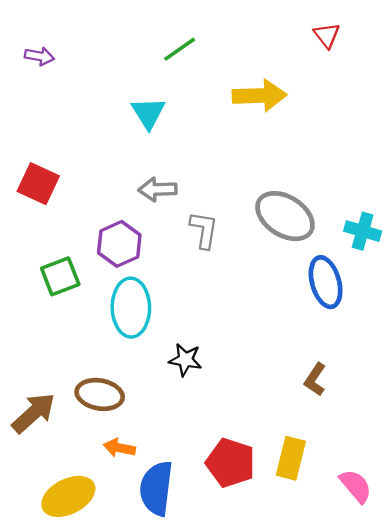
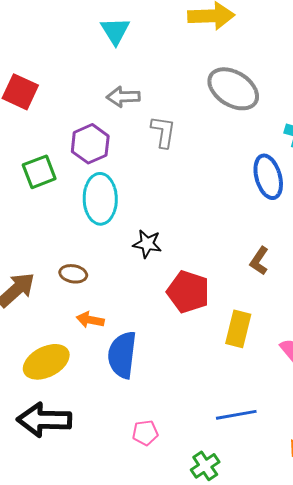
gray ellipse: (285, 216) -> (233, 89), moved
brown ellipse: (100, 394) -> (73, 274), size x0.7
red pentagon: (231, 463) -> (188, 292), moved

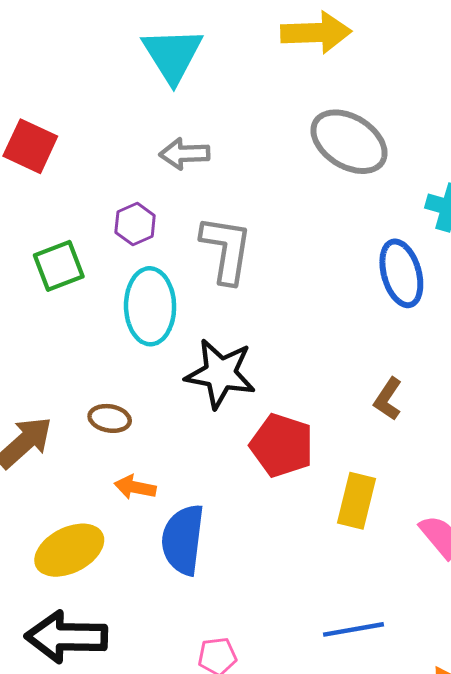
cyan triangle: (115, 31) -> (172, 55), size x1.4
gray L-shape: (163, 132) -> (226, 249), moved, size x1.4
purple hexagon: (90, 144) -> (135, 224), size x0.7
black star: (147, 244) -> (220, 374), size x1.6

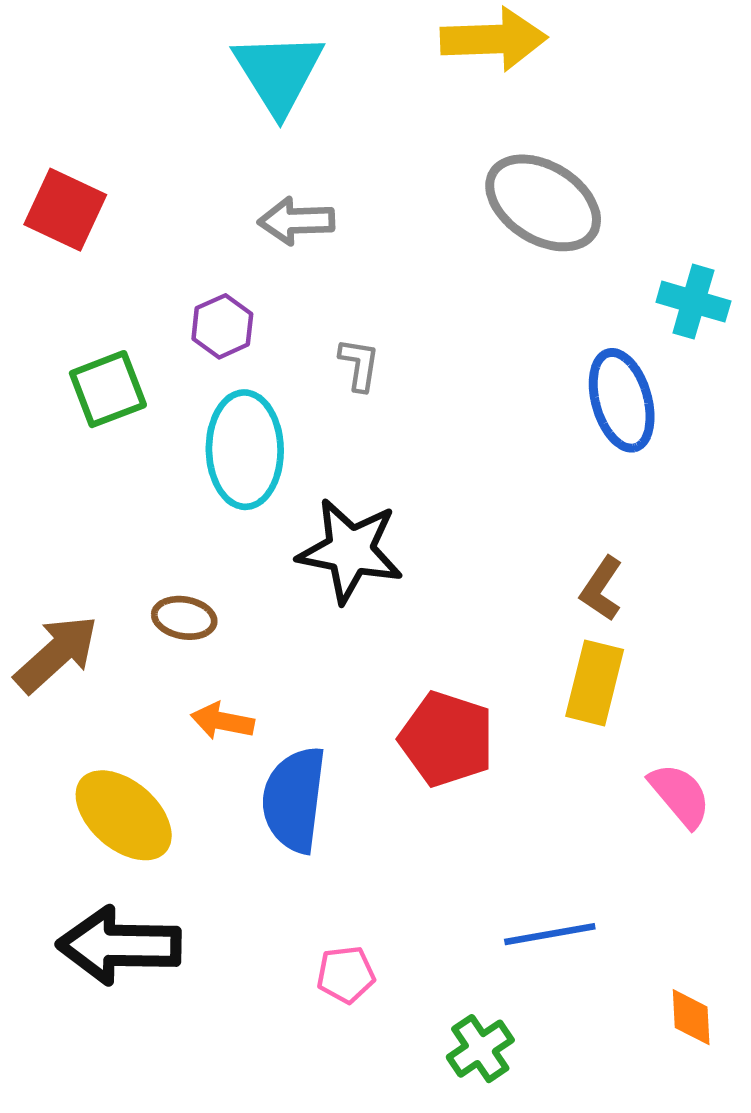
gray L-shape: (226, 249) -> (359, 364), size x0.5
red pentagon: (282, 445) -> (447, 739), moved
yellow rectangle: (356, 501) -> (595, 683), moved
yellow ellipse: (69, 550) -> (124, 815), turned 68

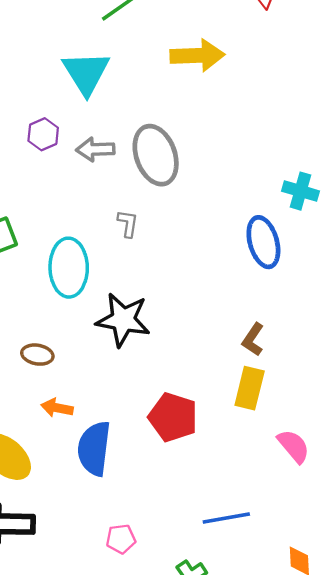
gray ellipse: (543, 203) -> (156, 155), moved, turned 38
purple hexagon: (222, 326) -> (43, 134), moved

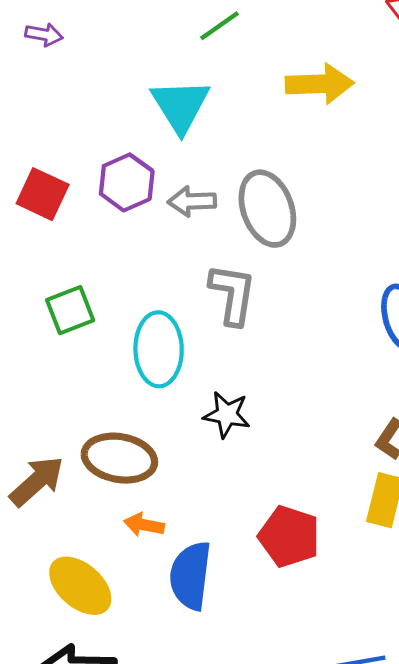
purple hexagon: (43, 134) -> (127, 182), size x1.4
gray L-shape: (128, 224) -> (233, 294), size x1.8
black star: (123, 320) -> (227, 415), size x0.7
brown ellipse: (37, 355) -> (119, 458), size x1.8

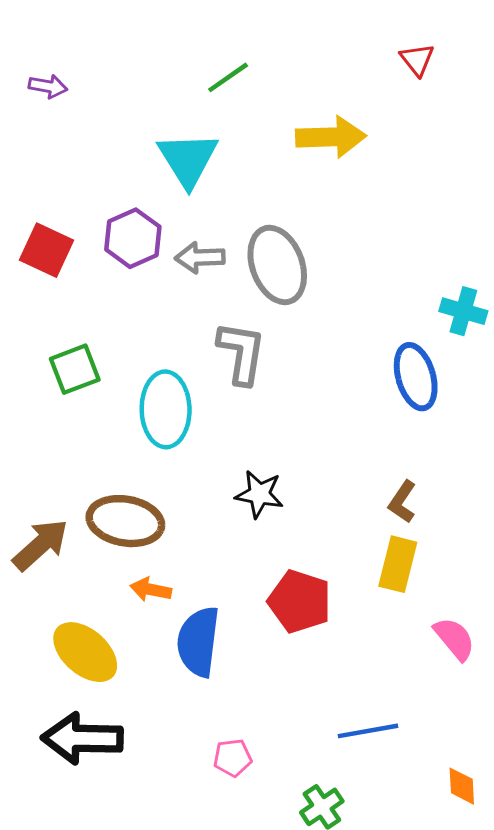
black star: (227, 415) -> (259, 494), moved

